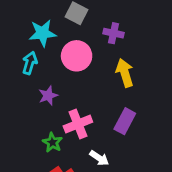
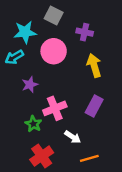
cyan arrow: (30, 63) -> (14, 57), turned -138

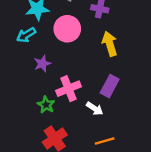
white arrow: (73, 137) -> (95, 109), moved

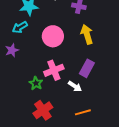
pink circle: (67, 29) -> (53, 36), moved
purple star: (42, 64) -> (12, 50), moved

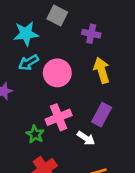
cyan arrow: (20, 27) -> (29, 62), moved

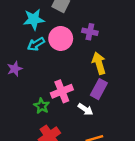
purple cross: (91, 34) -> (90, 32), moved
yellow arrow: (102, 70) -> (99, 63), moved
pink circle: (57, 73) -> (61, 38), moved

